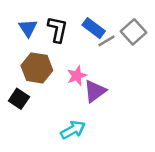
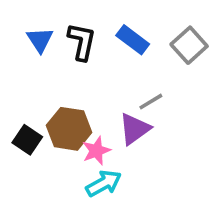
gray line: (106, 41) -> (151, 102), moved
brown hexagon: (37, 68) -> (69, 129), moved
pink star: (77, 76) -> (96, 151), moved

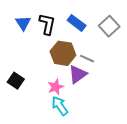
gray line: (151, 102) -> (87, 59), turned 56
brown hexagon: (69, 129) -> (63, 53), moved
cyan arrow: (104, 183) -> (60, 106), turned -96

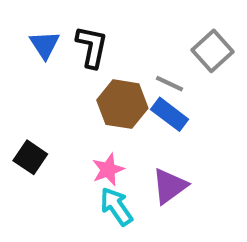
blue rectangle: (77, 23) -> (170, 114), moved
gray line: (87, 59) -> (170, 84), moved
purple triangle: (78, 74) -> (170, 186), moved

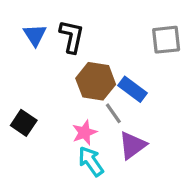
gray square: (213, 51) -> (166, 40), turned 36
gray line: (170, 84) -> (113, 113), moved, turned 30

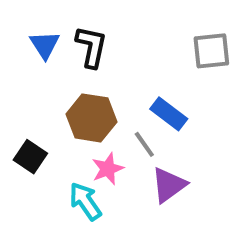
brown hexagon: (96, 81) -> (91, 118), moved
cyan arrow: (91, 161) -> (85, 201), moved

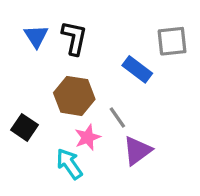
blue rectangle: (169, 114) -> (137, 69), moved

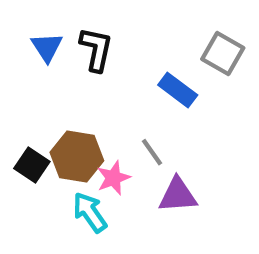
gray square: (172, 41) -> (223, 54), turned 36
brown hexagon: (74, 96) -> (77, 156), moved
purple triangle: (137, 151) -> (178, 195), turned 32

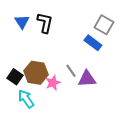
blue rectangle: (178, 90) -> (93, 43), moved
purple triangle: (178, 195) -> (87, 79), moved
cyan arrow: (90, 212) -> (26, 99), moved

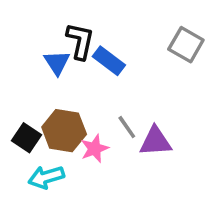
blue triangle: (22, 22) -> (57, 63), moved
blue rectangle: (93, 43) -> (109, 61), moved
cyan arrow: (26, 99) -> (46, 177), turned -72

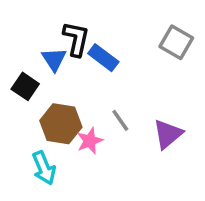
black square: (26, 138) -> (25, 86), moved
purple triangle: (155, 141) -> (168, 134), moved, turned -36
cyan arrow: (46, 177) -> (44, 168), turned -96

